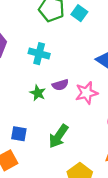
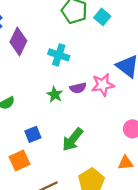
pink star: (86, 93) -> (103, 85), moved
blue square: (19, 134) -> (33, 134), turned -35

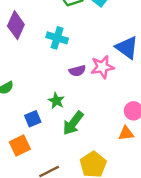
green star: (55, 95) -> (56, 101), moved
orange triangle: (126, 163) -> (126, 133), moved

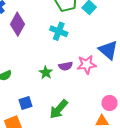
cyan cross: (57, 38) -> (59, 31), moved
green star: (56, 101) -> (46, 73), moved

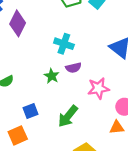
cyan cross: (59, 31) -> (64, 44), moved
pink star: (87, 65) -> (98, 88), moved

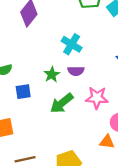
blue square: (31, 111) -> (23, 92), moved
green arrow: (68, 116) -> (62, 103), moved

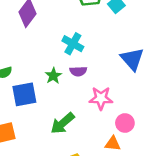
blue square: (23, 92) -> (24, 94), size x1.5
green arrow: (62, 103) -> (63, 123), moved

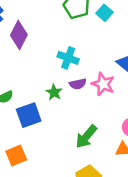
pink star: (101, 98) -> (103, 84), moved, turned 30
green arrow: (63, 123) -> (86, 137), moved

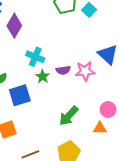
cyan cross: (68, 58) -> (35, 57), moved
pink star: (103, 84) -> (85, 71), turned -30

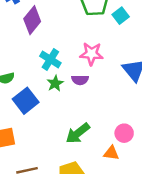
pink star: (85, 71) -> (91, 54), moved
blue square: (20, 95) -> (26, 101), turned -30

